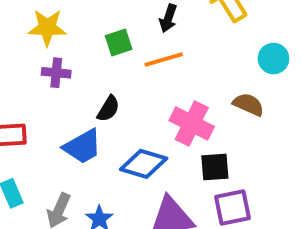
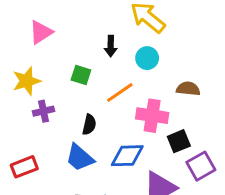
green square: (119, 43) -> (81, 75), turned -36
orange line: (164, 59) -> (120, 93), moved
cyan circle: (273, 59) -> (147, 58), moved
blue trapezoid: (83, 146) -> (80, 158), turned 88

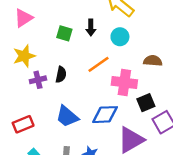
pink triangle: (41, 32) -> (23, 18), moved
green square: (81, 75) -> (64, 33), moved
black semicircle: (89, 125) -> (61, 75), moved

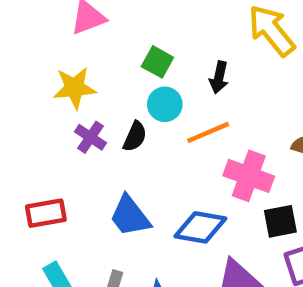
black arrow: (91, 28) -> (219, 77), moved
cyan circle: (120, 37) -> (165, 104), moved
purple cross: (38, 80) -> (91, 137), turned 35

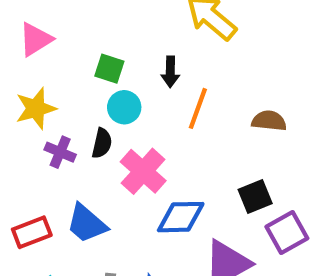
orange line: (208, 132) -> (198, 108), moved, turned -36
pink cross: (249, 176) -> (143, 171), moved, turned 33
blue trapezoid: (130, 216) -> (87, 223), moved

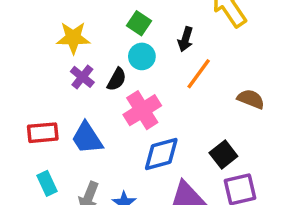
black square: (255, 196) -> (223, 155), turned -32
blue diamond: (181, 217) -> (161, 154), turned -30

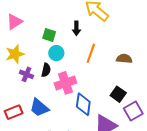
black arrow: (185, 39) -> (76, 28), moved
pink cross: (142, 110) -> (65, 83), turned 30
blue diamond: (161, 154) -> (83, 104), turned -50

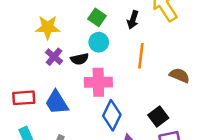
orange line: (91, 53) -> (141, 56), turned -30
black semicircle: (46, 70) -> (80, 59), turned 48

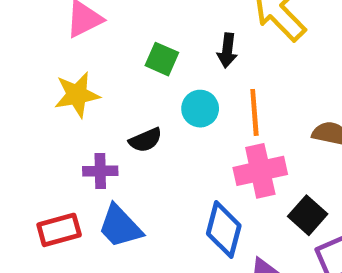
cyan circle: (99, 42) -> (200, 109), moved
purple cross: (54, 57) -> (100, 171), moved, turned -30
pink cross: (98, 82) -> (260, 171), moved

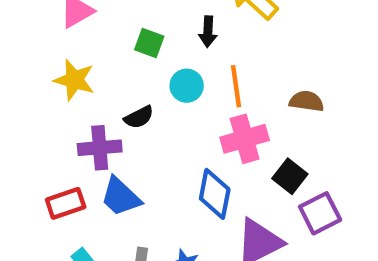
yellow star: (77, 95) -> (74, 80), turned 30
purple cross: (100, 171) -> (100, 148), size x1.4

